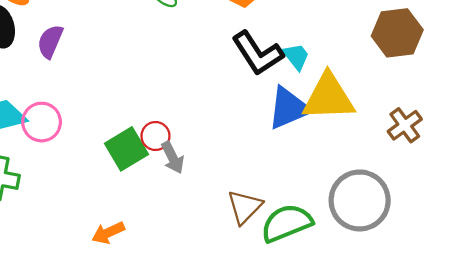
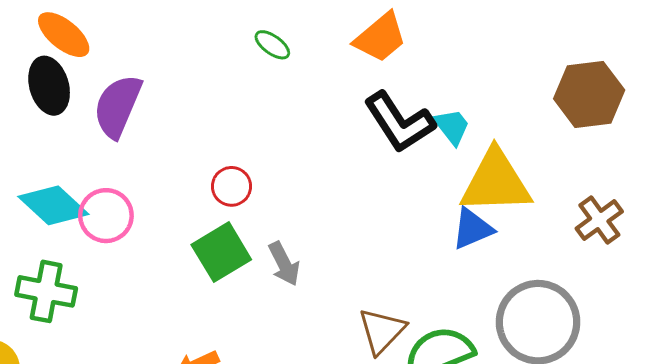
purple semicircle: (50, 41) -> (118, 106), size x1.4
blue triangle: (289, 108) -> (472, 229), moved, size x0.7
red circle: (155, 136) -> (231, 186), moved

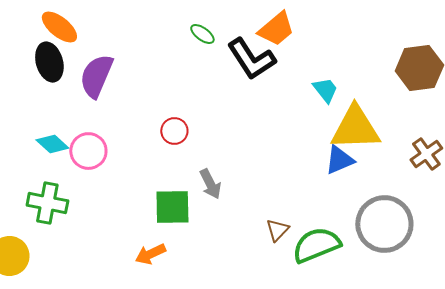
black L-shape: (399, 122) -> (251, 59), moved
cyan diamond: (53, 205) -> (52, 144), size x0.7
green square: (221, 252) -> (172, 207), moved, turned 30
brown triangle: (382, 331) -> (277, 230), size x0.7

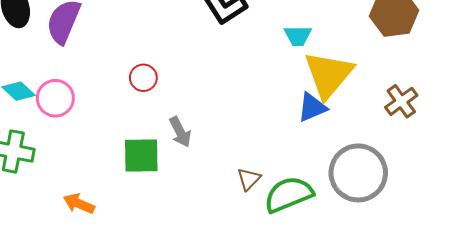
cyan trapezoid: (325, 90) -> (298, 36), turned 128
yellow triangle: (355, 128) -> (329, 75), turned -48
orange arrow: (150, 254) -> (79, 204), moved, turned 48

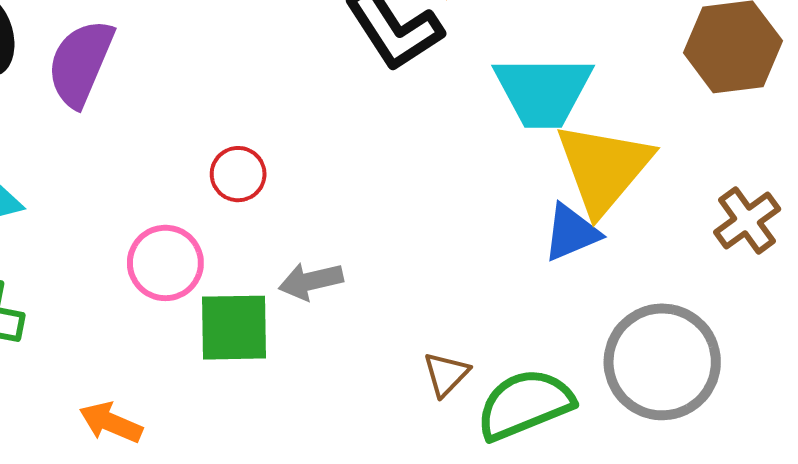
cyan trapezoid: (298, 36) -> (543, 91), size x1.8
pink circle: (55, 98) -> (165, 263), moved
gray arrow: (180, 132) -> (311, 281), turned 104

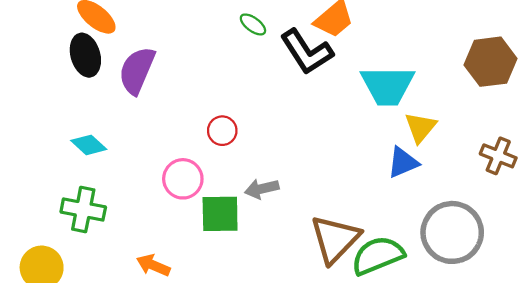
yellow triangle: (604, 168) -> (420, 127), size x0.6
brown cross: (747, 221) -> (498, 156), turned -32
brown triangle: (446, 374) -> (335, 239), size x2.0

